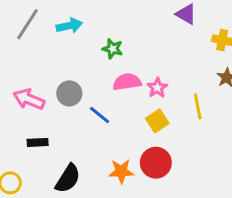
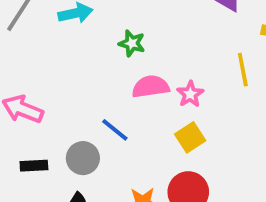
gray circle: (69, 93) -> (83, 158), moved
yellow line: (198, 106) -> (243, 70), moved

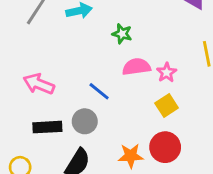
blue line: (115, 130) -> (99, 91), moved
black rectangle: (34, 166) -> (47, 127), size x1.4

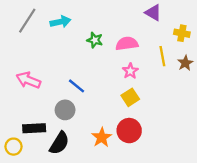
pink semicircle: (136, 67) -> (127, 44), moved
black rectangle: (47, 127) -> (34, 128), moved
orange star: (131, 156) -> (102, 137), turned -30

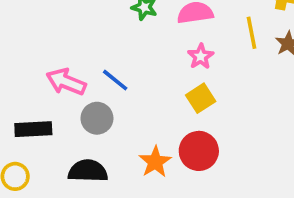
pink arrow: (28, 80) -> (66, 82), moved
black rectangle: (34, 128) -> (33, 129), moved
black semicircle: (59, 143) -> (88, 171), turned -120

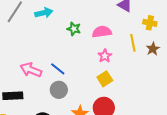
gray circle: (97, 118) -> (59, 90), moved

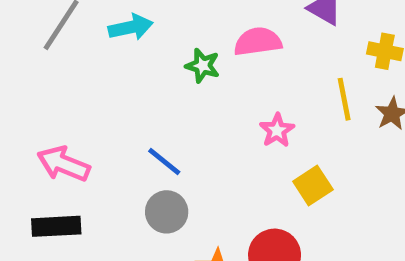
pink semicircle: (102, 32) -> (258, 42), moved
pink arrow: (31, 70) -> (64, 164), moved
yellow square: (105, 79) -> (313, 186), moved

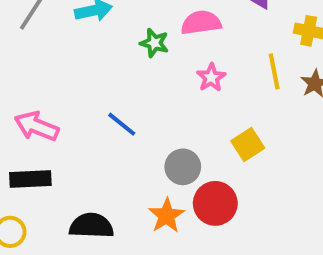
pink star: (277, 130) -> (211, 77), moved
gray circle: (167, 212) -> (183, 167), moved

